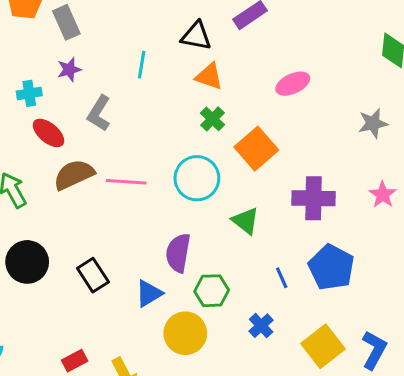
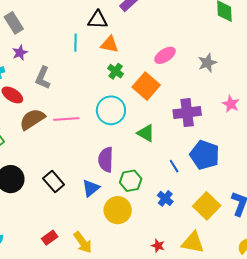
cyan line: (142, 65) -> (75, 43), moved
pink ellipse: (293, 84) -> (165, 55), moved
gray star: (373, 123) -> (207, 63), moved

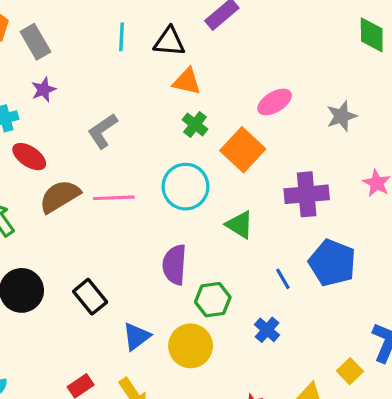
cyan line: (75, 43) -> (121, 37), moved
gray L-shape: (43, 78) -> (103, 131), moved, turned 30
blue triangle: (91, 188) -> (136, 336), moved
yellow square: (207, 206) -> (350, 371), moved, size x0.6

